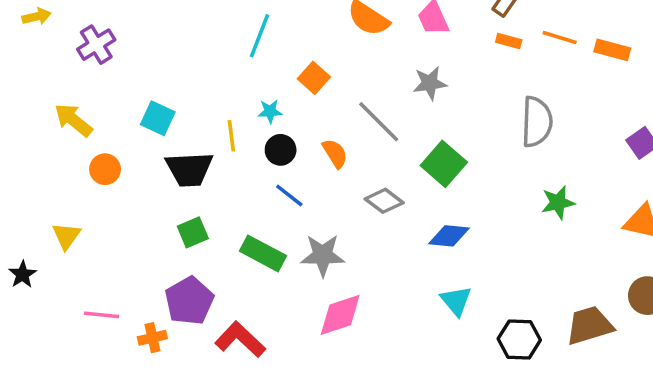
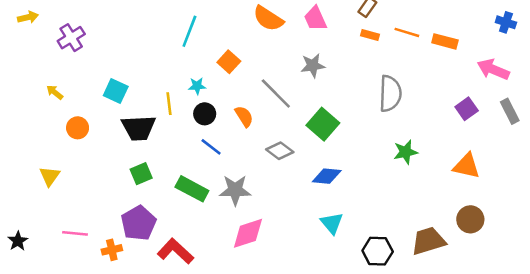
yellow arrow: (73, 120) -> (55, 92), size x0.6
black star: (23, 274) -> (18, 241), moved

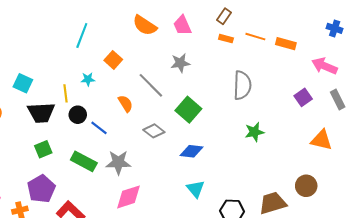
black circle: (205, 114) -> (78, 115), moved
orange triangle: (467, 166) -> (321, 140), moved

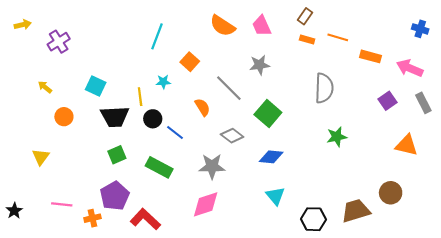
orange rectangle: (286, 44) -> (371, 56), moved
gray star: (118, 162) -> (212, 166), moved

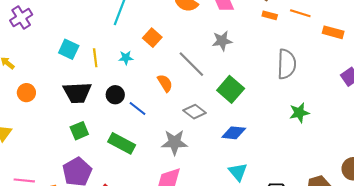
cyan square: (96, 86) -> (69, 49), moved
yellow line: (140, 97) -> (95, 58), moved

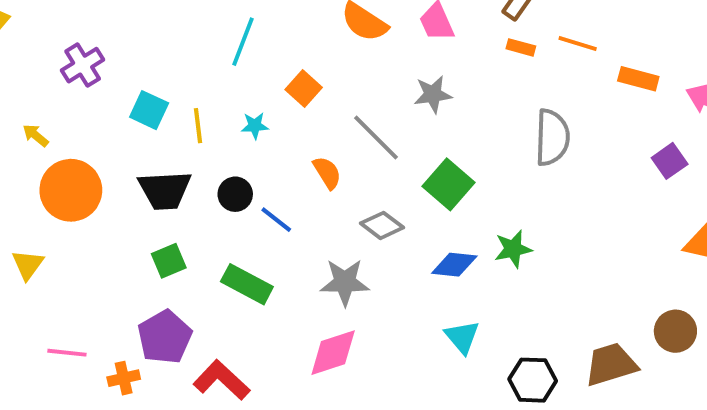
purple cross: (21, 18) -> (83, 65), moved
orange circle: (26, 93) -> (71, 190), size x1.8
green star: (299, 113) -> (513, 249), moved

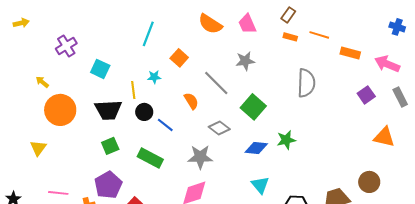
yellow line: (198, 126) -> (133, 90), moved

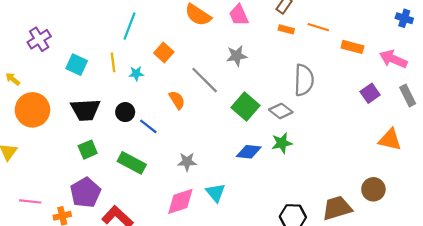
yellow line: (133, 90) -> (113, 62), moved
gray diamond: (219, 128) -> (281, 111), moved
gray star: (200, 157) -> (187, 162), size x0.7
cyan triangle: (260, 185) -> (216, 193), moved

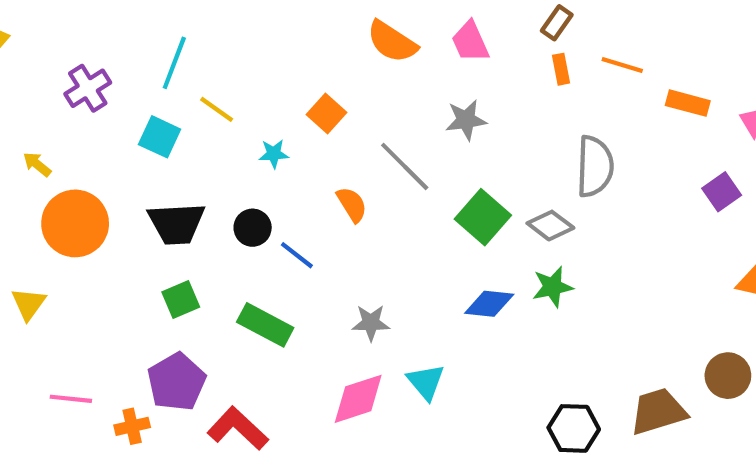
cyan line: (130, 26) -> (174, 63), moved
orange rectangle: (286, 29) -> (561, 69), turned 64
yellow line: (113, 62) -> (217, 109), moved, turned -48

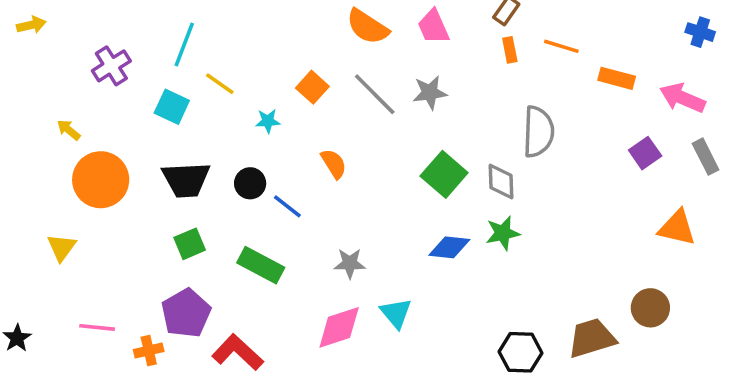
gray line: (405, 166) -> (375, 94), moved
gray diamond: (550, 226) -> (501, 181), turned 51

